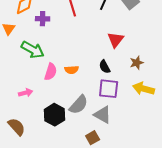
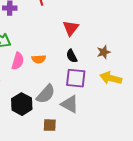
red triangle: (116, 40) -> (71, 28), moved
brown square: (93, 138) -> (50, 125), moved, turned 32

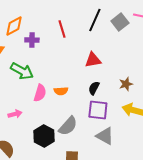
red triangle: (71, 28) -> (93, 60), turned 42
black semicircle: (72, 56) -> (94, 88), turned 56
gray triangle: (70, 104) -> (105, 136), moved

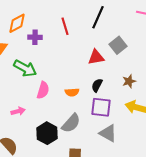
gray square: (120, 22) -> (118, 45), moved
orange semicircle: (61, 91) -> (72, 92), moved

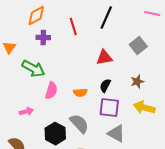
orange diamond: (17, 23) -> (36, 16), moved
gray square: (118, 45) -> (138, 46), moved
gray semicircle: (71, 123) -> (79, 124), turned -85

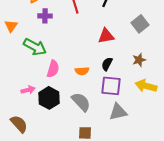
black hexagon: (55, 134) -> (49, 98), moved
gray triangle: (116, 134) -> (118, 112), turned -42

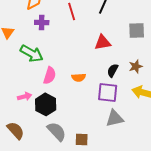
gray square: (140, 24) -> (137, 30), turned 36
black semicircle: (107, 64) -> (113, 70), moved
gray semicircle: (81, 102) -> (57, 131), moved

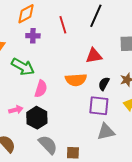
orange semicircle: (79, 77) -> (76, 80), moved, size x1.5

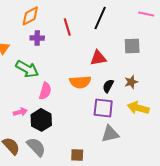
gray semicircle: (48, 145) -> (36, 147), moved

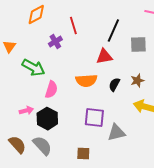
black line: (100, 18) -> (113, 31), moved
purple cross: (37, 38) -> (55, 42), moved, turned -32
purple square: (103, 108) -> (94, 118), moved

